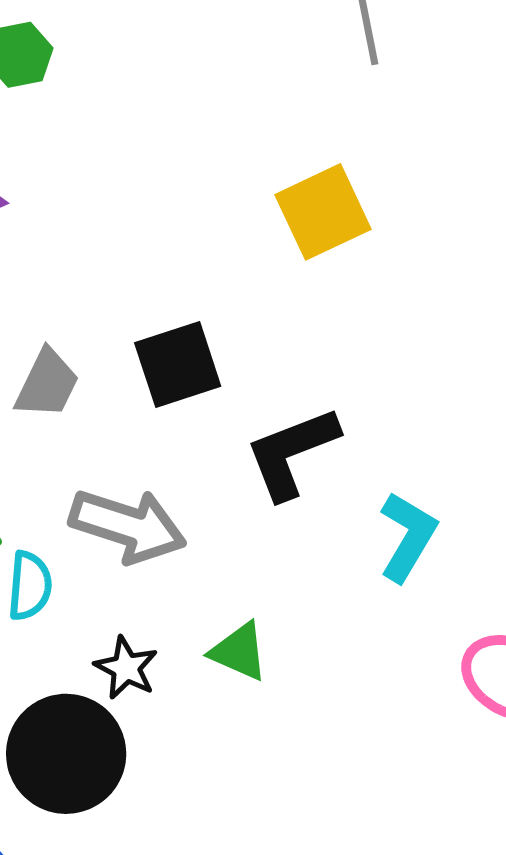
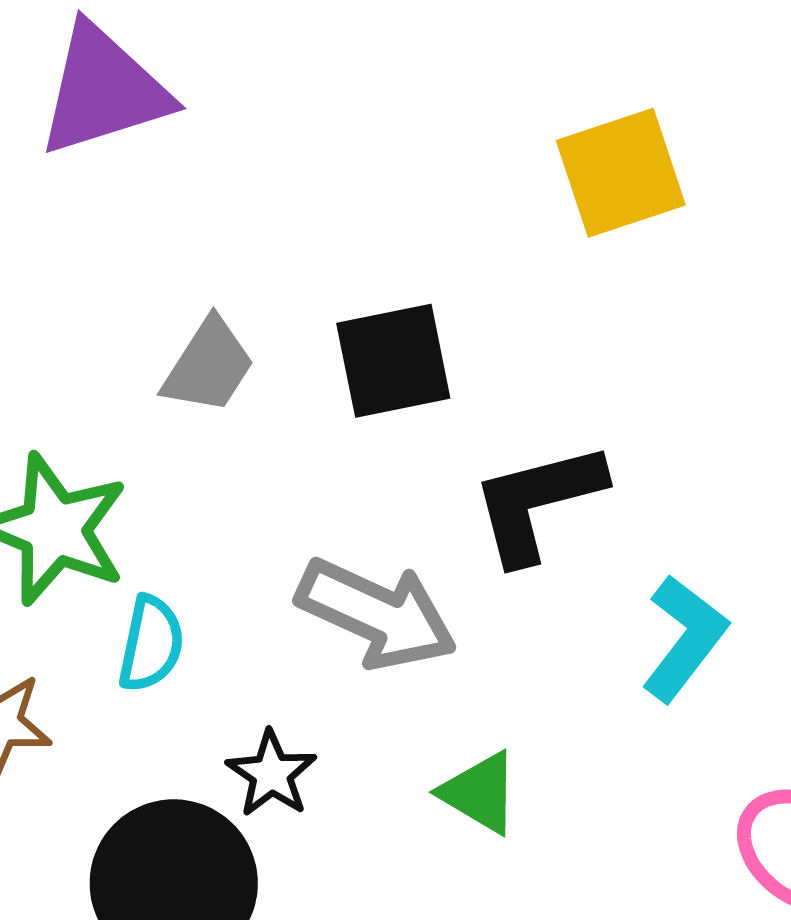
gray arrow: (128, 526) -> (377, 614), moved
green triangle: (239, 652) -> (480, 793), moved

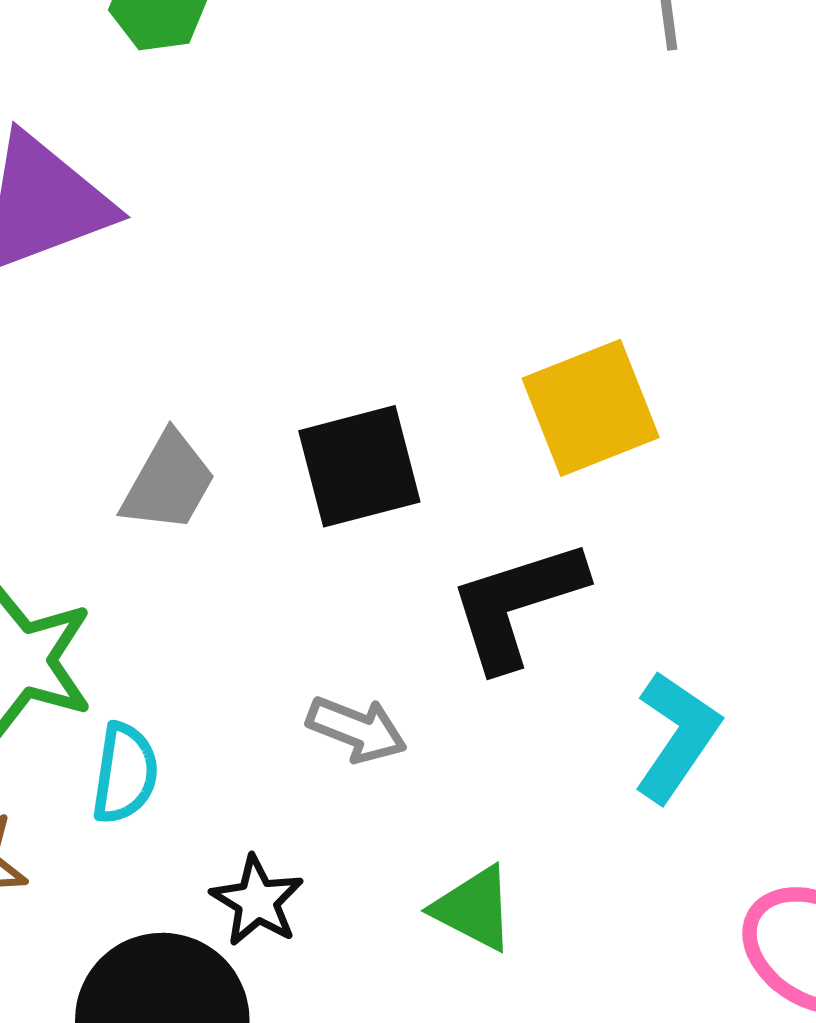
yellow square: (621, 173) -> (591, 408), moved
gray arrow: (377, 614) -> (357, 729), size x0.6

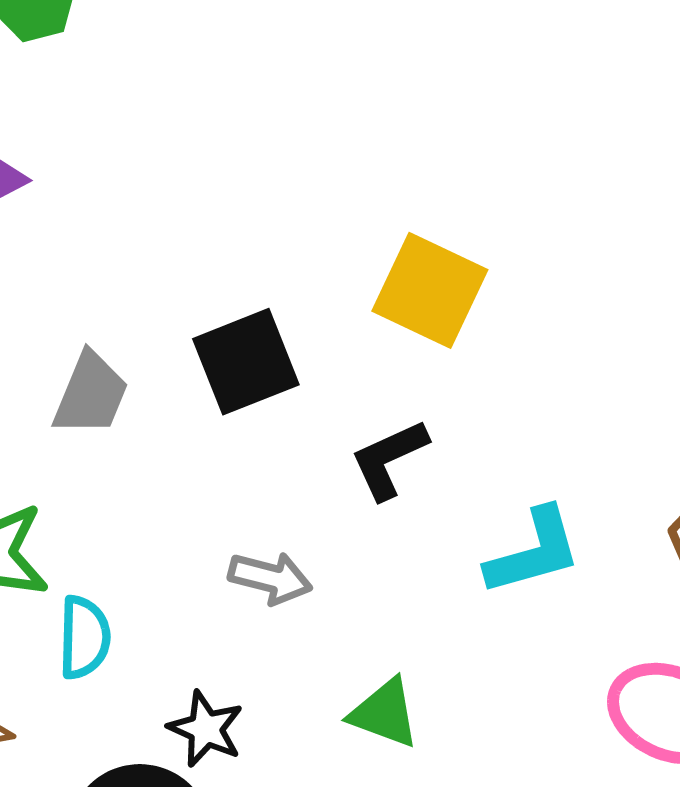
yellow square: (591, 408) -> (430, 290), turned -36
black L-shape: (517, 604) -> (389, 459), size x0.7
cyan L-shape: (677, 737) -> (534, 552), turned 47

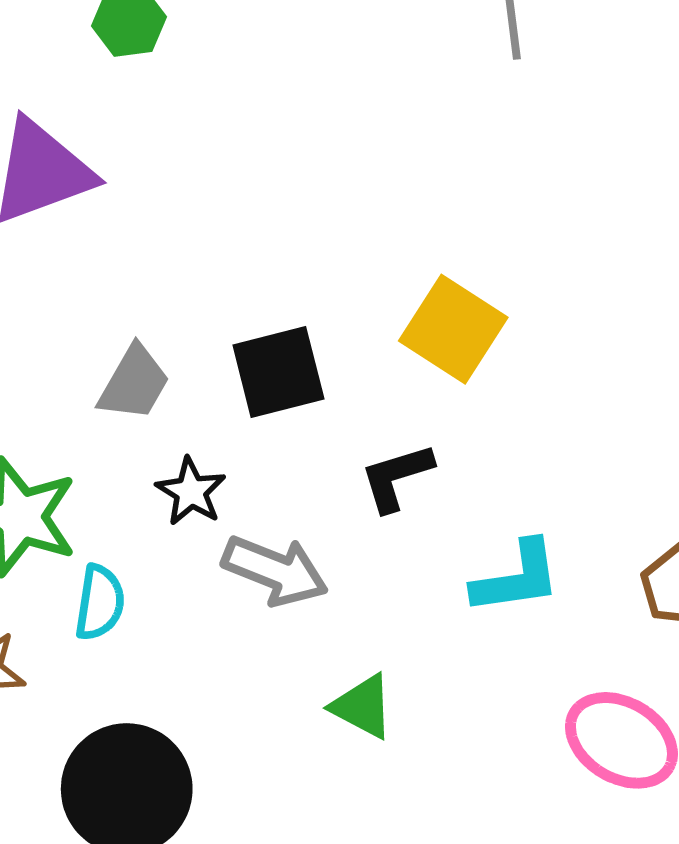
gray arrow: (270, 578) -> (275, 571), size x1.4
black star: (206, 729) -> (191, 492), moved

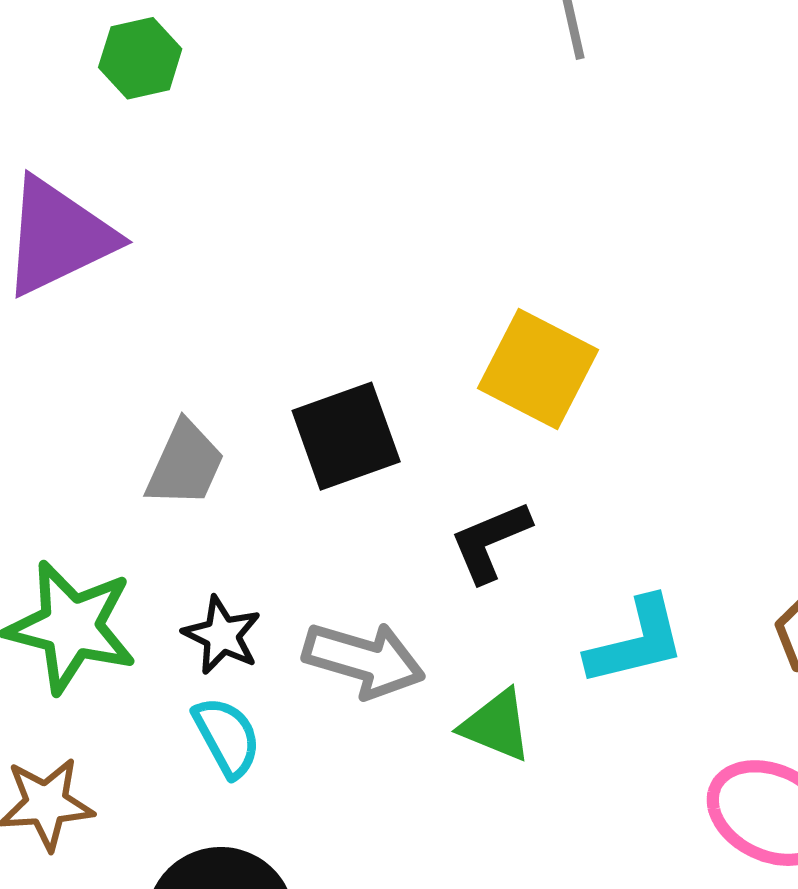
black star: (191, 492) -> (222, 635), moved
cyan semicircle: (100, 603) -> (227, 737), moved, turned -32
green triangle: (363, 706) -> (496, 725), moved

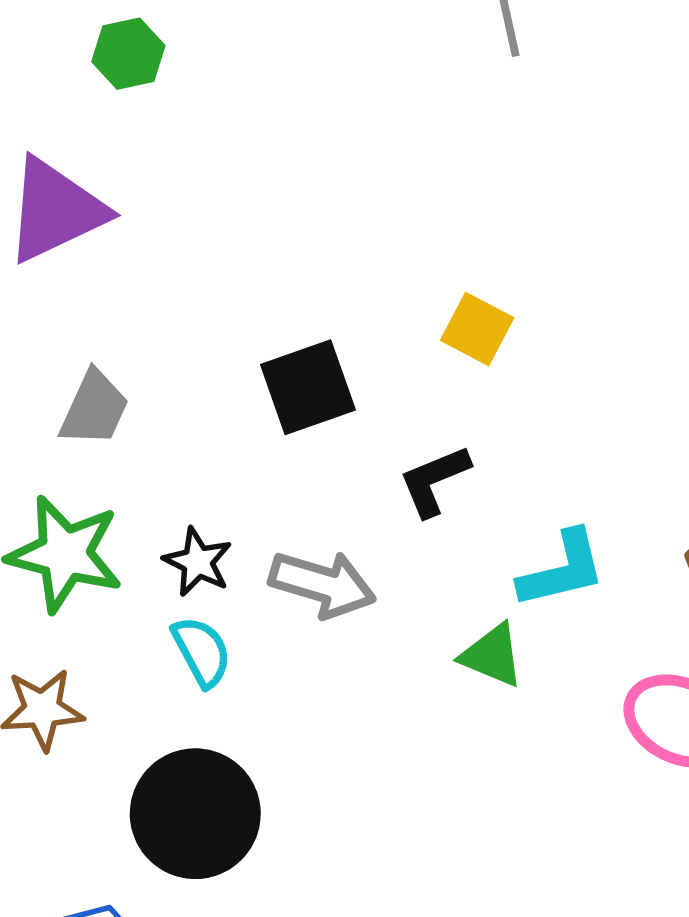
yellow square: (538, 369) -> (477, 329), size x0.7
gray trapezoid: (185, 464) -> (94, 408), moved
green triangle: (496, 725) -> (492, 655), moved

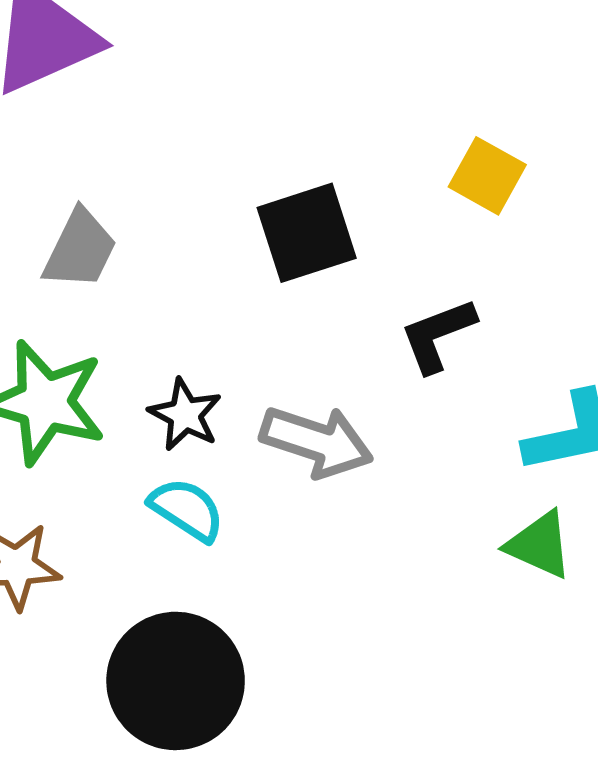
cyan semicircle: (202, 651) -> (187, 509), turned -30
green triangle: (492, 655) -> (539, 545), moved

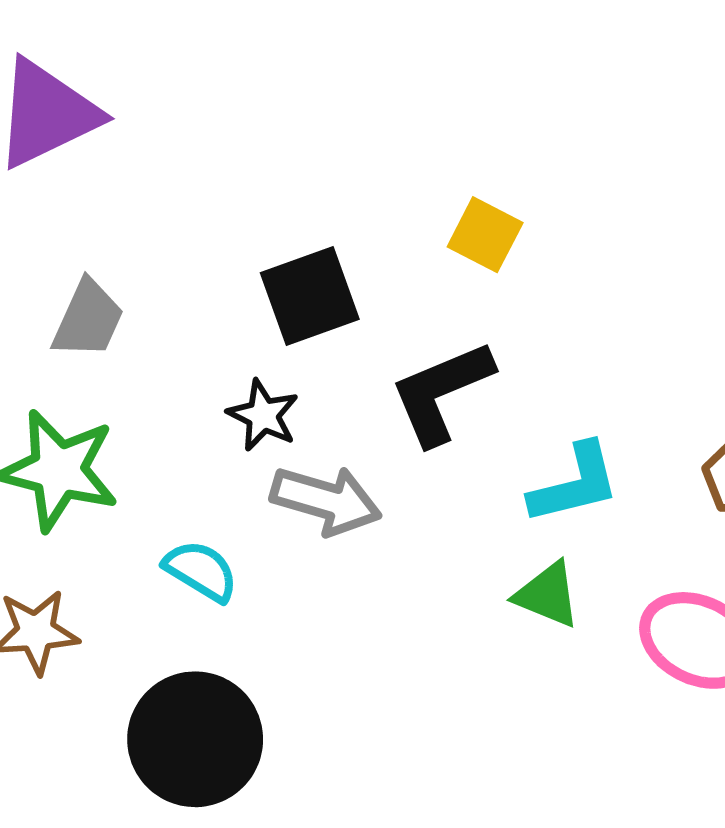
black L-shape: (438, 335) -> (441, 392), size x1.4
black star: (185, 415) -> (263, 415), moved

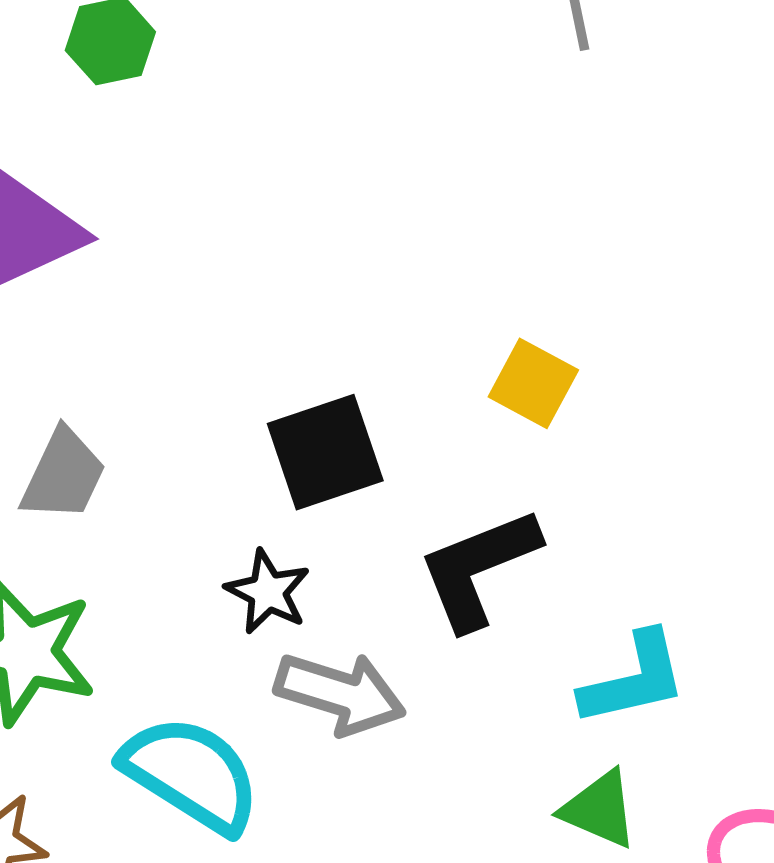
cyan semicircle: (201, 571) -> (191, 774), size x1.6

